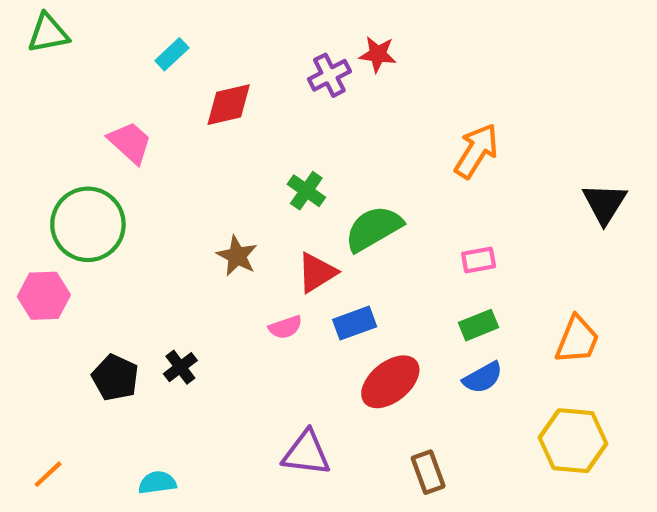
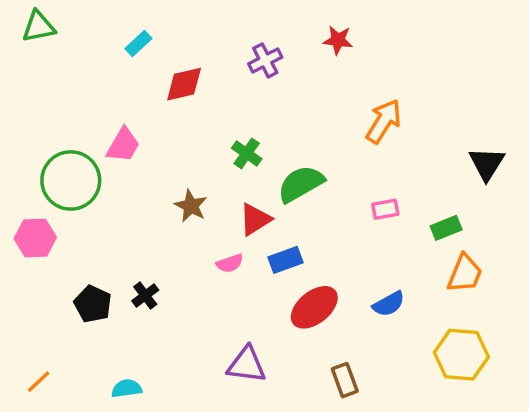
red star: (378, 54) -> (338, 40), moved
pink trapezoid: (130, 142) -> (123, 145), moved, turned 78
green rectangle: (479, 325) -> (446, 228), moved

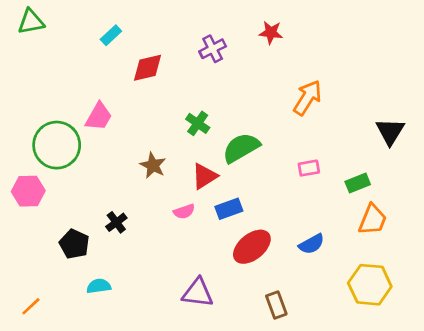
black cross: (145, 295) -> (116, 222), moved
cyan semicircle: (127, 388) -> (99, 286), moved

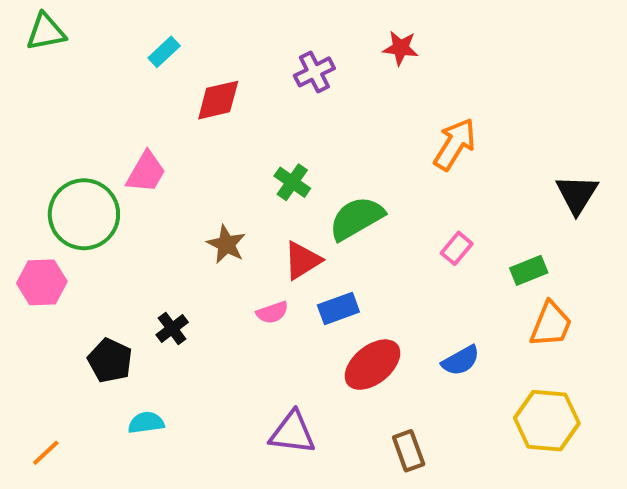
pink rectangle: (309, 168) -> (457, 248), turned -40

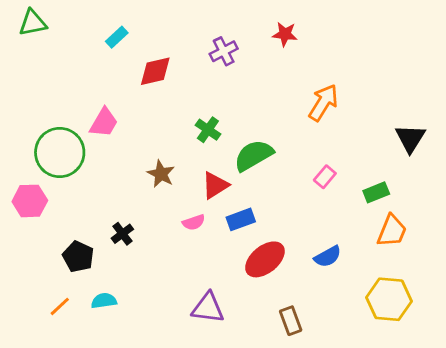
orange line: (46, 453) -> (60, 306), moved

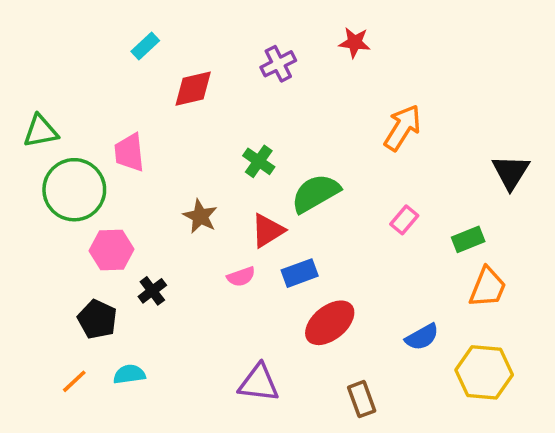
green triangle: (33, 23) -> (41, 131), moved
pink trapezoid: (104, 123) -> (129, 152), turned 144
pink hexagon: (30, 201) -> (112, 250), moved
blue semicircle: (328, 257) -> (422, 337), moved

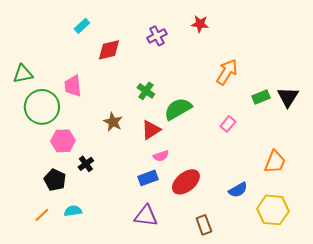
green rectangle: (468, 239) -> (261, 97), moved
blue rectangle: (300, 273) -> (148, 178), moved
pink semicircle: (241, 277) -> (161, 156), moved

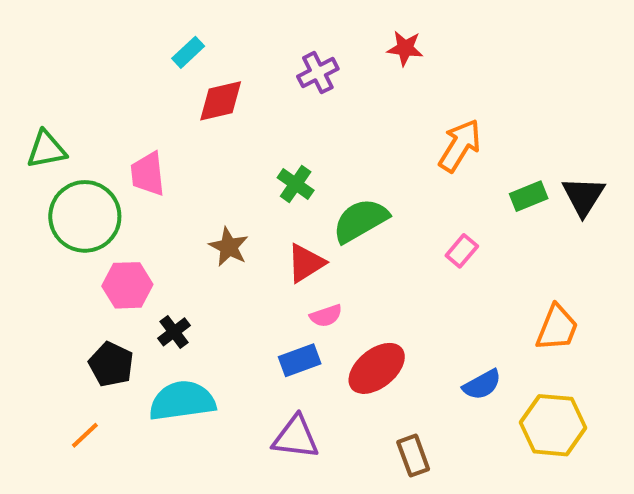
cyan rectangle: (82, 26) -> (188, 52), moved
cyan semicircle: (73, 211) -> (182, 401), moved, size x1.8

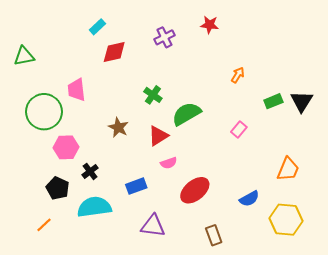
orange arrow: (460, 145) -> (238, 75), size x0.6
green triangle: (46, 150) -> (24, 56), moved
blue rectangle: (300, 360) -> (136, 186), moved

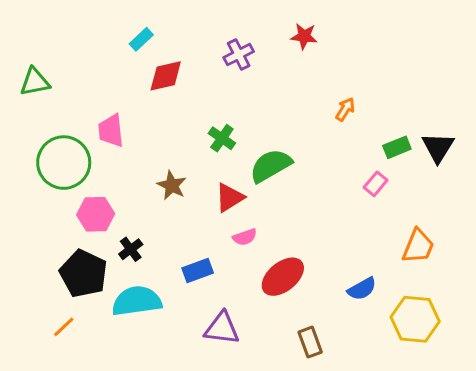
pink rectangle: (239, 130) -> (376, 184), moved
black pentagon: (58, 188) -> (83, 274), size x1.4

